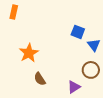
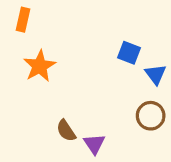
orange star: (29, 53) -> (40, 66), moved
purple triangle: (74, 87) -> (94, 144), moved, turned -32

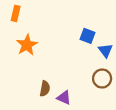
brown semicircle: (66, 131) -> (45, 89), turned -136
purple triangle: (94, 144) -> (64, 98), turned -32

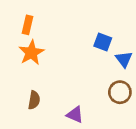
orange rectangle: (16, 13) -> (27, 25), moved
brown semicircle: (45, 89) -> (34, 100), moved

